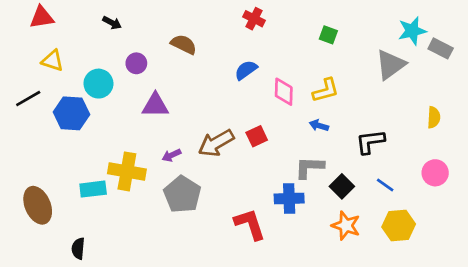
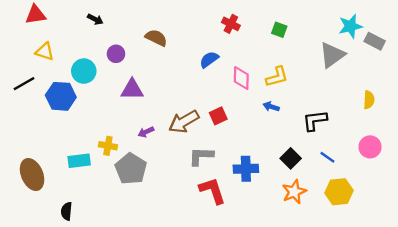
red cross: (254, 19) -> (231, 24), moved
gray L-shape: (309, 167) -> (201, 156), moved
yellow cross: (127, 171) -> (108, 146), size x0.6
gray pentagon: (182, 194) -> (131, 169), moved
orange star: (346, 226) -> (294, 192), turned 30

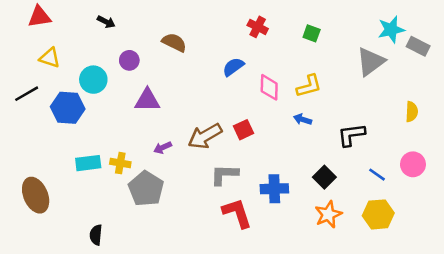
blue line: (327, 157) -> (377, 175), moved
cyan rectangle: (79, 161) -> (88, 163), moved
black semicircle: (67, 211) -> (96, 235), moved

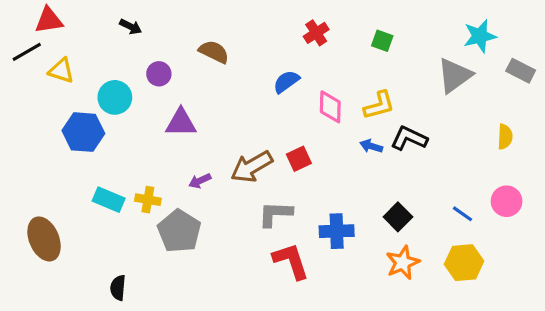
red cross: (258, 27) -> (316, 33), turned 30
gray rectangle: (418, 46) -> (521, 71), moved
black line: (27, 94) -> (27, 52), moved
black L-shape: (351, 135) -> (409, 138), moved, turned 32
cyan rectangle: (88, 163) -> (109, 200), turned 30

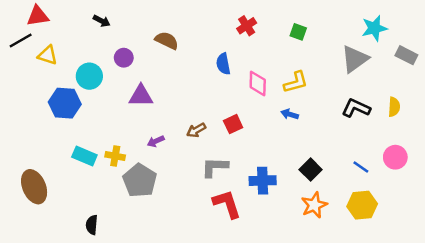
blue semicircle: (286, 82) -> (223, 64), turned -65
black L-shape: (409, 138) -> (356, 108), moved
brown arrow: (252, 167) -> (196, 130), size x0.6

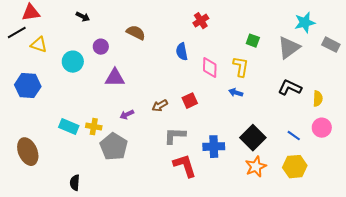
green square: (298, 32) -> (253, 41), moved
yellow L-shape: (296, 82) -> (241, 67), turned -65
blue hexagon: (65, 103) -> (28, 86), moved
yellow semicircle: (394, 107) -> (318, 99), moved
black square: (311, 170) -> (253, 138), size x1.4

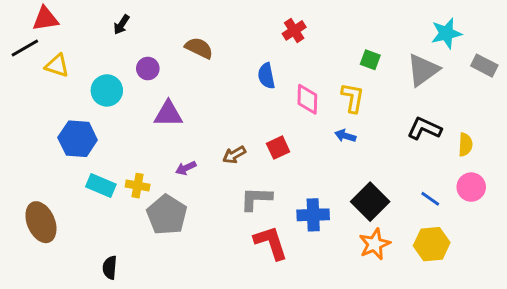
black arrow: (83, 17) -> (121, 25), turned 96
blue hexagon: (28, 86) -> (78, 139), moved

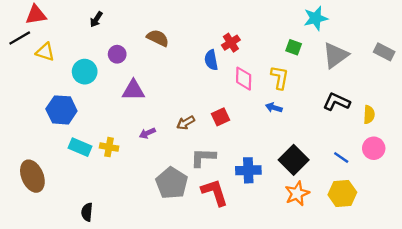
red cross: (294, 30) -> (231, 43), moved
cyan star: (446, 33) -> (316, 18), moved
gray pentagon: (167, 215) -> (172, 183), moved

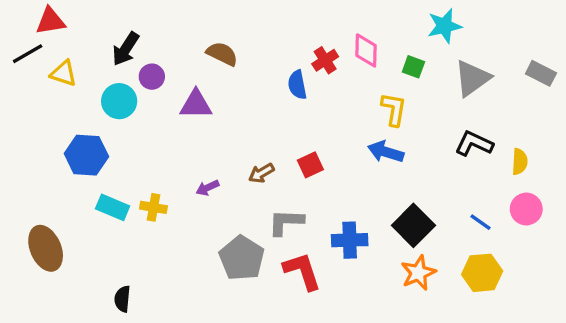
black arrow: (96, 19) -> (126, 49), moved, size x1.5
purple circle: (117, 54) -> (152, 77), moved
pink diamond: (244, 79) -> (366, 50), moved
purple triangle: (133, 90) -> (196, 104), moved
blue arrow: (274, 108) -> (386, 152), size x1.5

